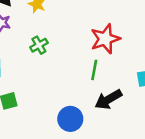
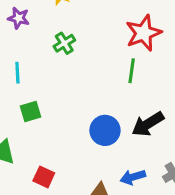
black arrow: (108, 99) -> (148, 124), moved

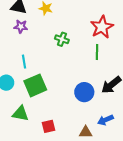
green cross: (64, 43) -> (62, 39), moved, turned -32
green square: (30, 111) -> (35, 85), size x1.6
red square: (44, 177) -> (49, 126), turned -32

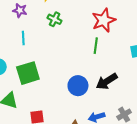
green cross: (62, 39) -> (55, 19), moved
cyan line: (24, 62) -> (23, 38), moved

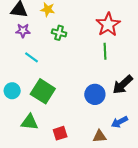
cyan line: (23, 38) -> (32, 57), turned -40
green square: (28, 73) -> (43, 91), turned -30

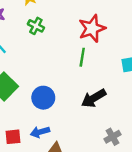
blue circle: (95, 94) -> (43, 98), moved
blue arrow: (119, 122) -> (40, 132), moved

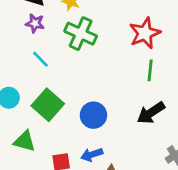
green cross: (36, 26) -> (81, 34), size x1.6
green line: (82, 57) -> (150, 70), moved

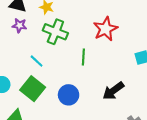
cyan line: (40, 59) -> (37, 61), moved
green line: (150, 70) -> (83, 57), moved

